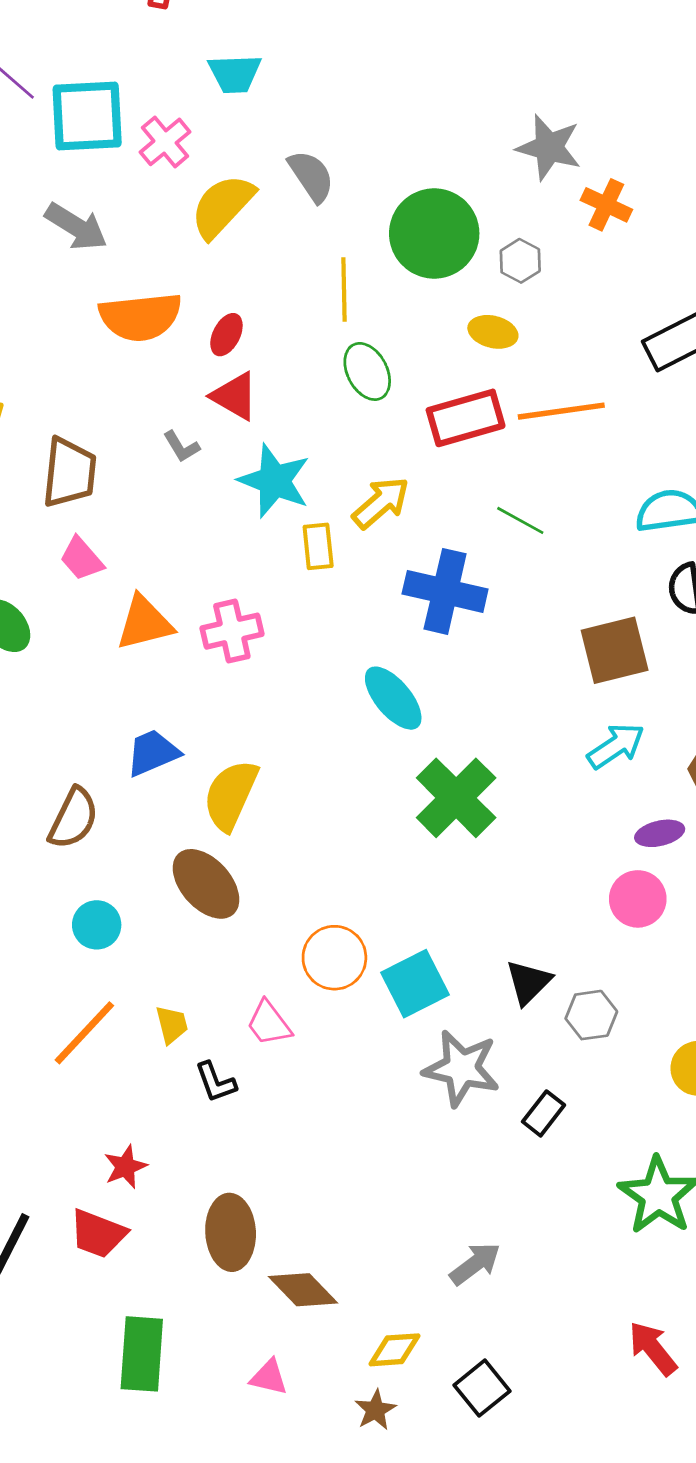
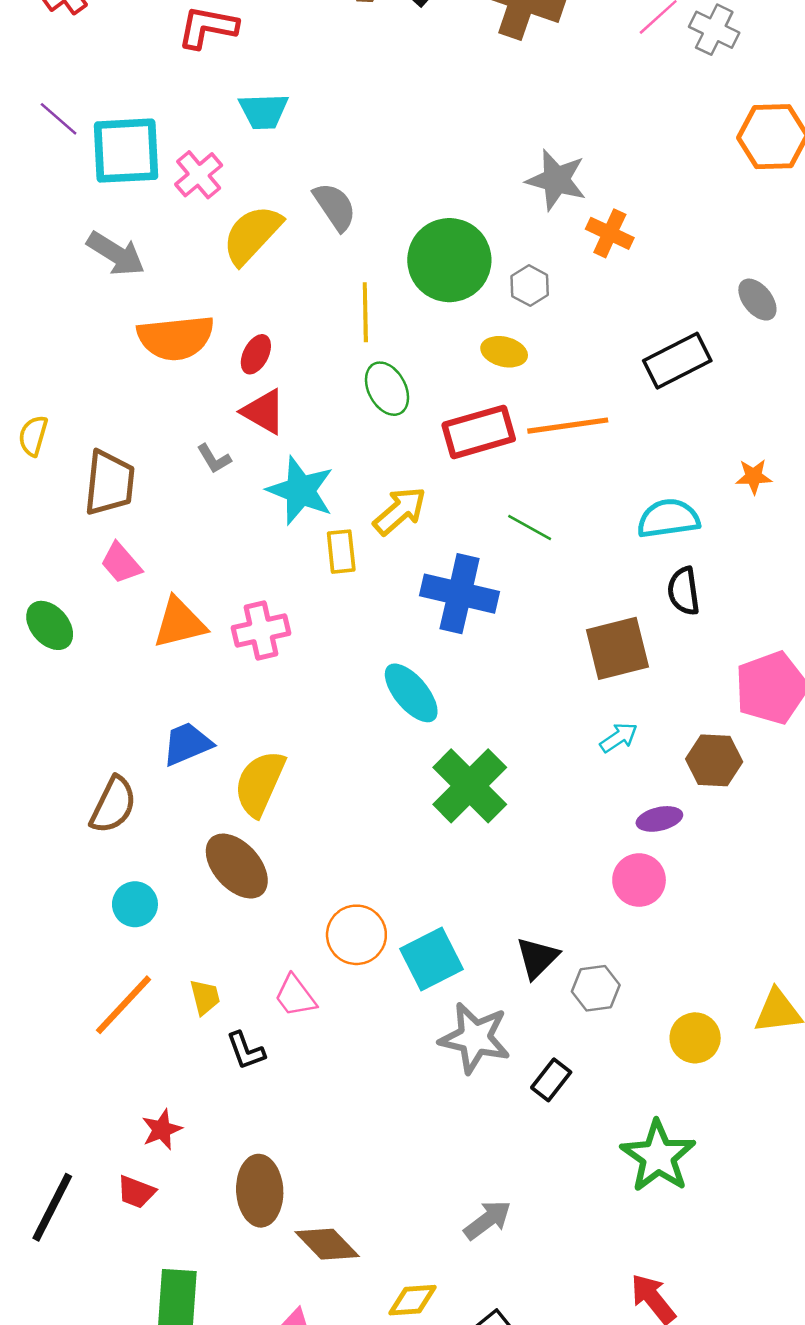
cyan arrow: (616, 746) -> (619, 737), size x0.7
red trapezoid: (98, 1234) -> (136, 1192), size x0.7

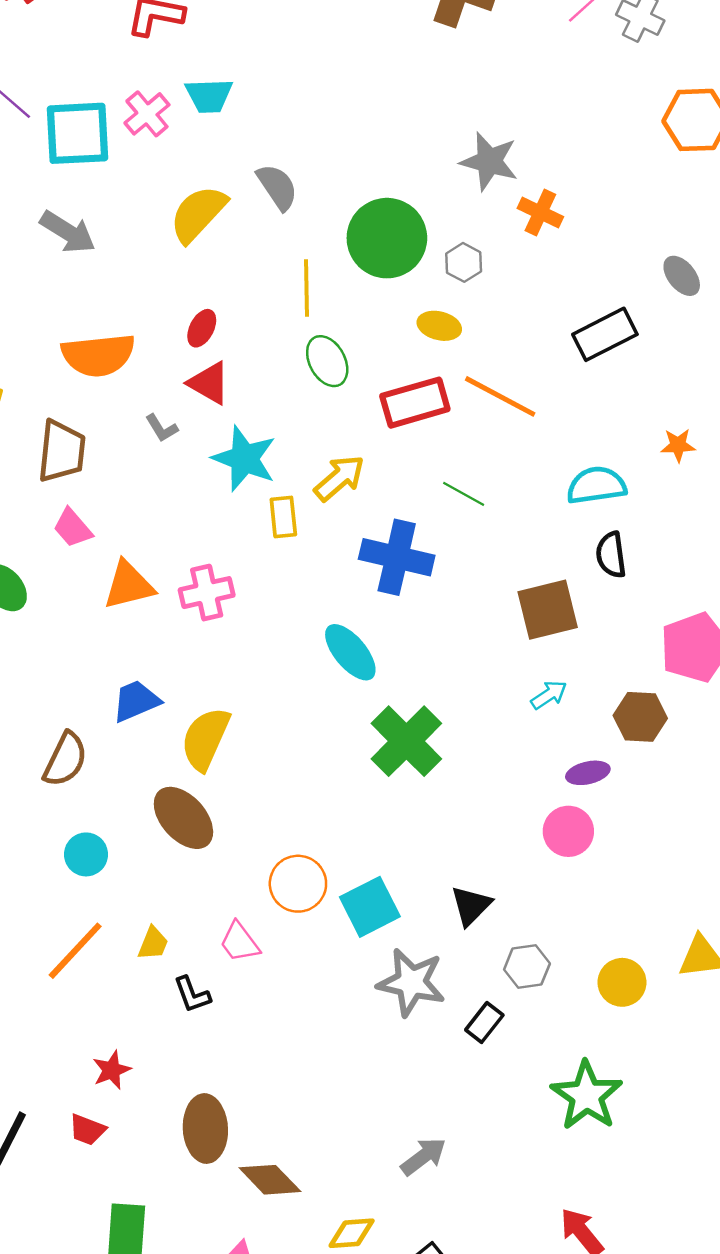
pink cross: (199, 175) -> (147, 114), moved
orange semicircle: (176, 338) -> (98, 355), moved
orange line: (568, 426) -> (500, 396), turned 36
gray hexagon: (596, 988) -> (527, 967), moved
yellow trapezoid: (205, 997) -> (153, 943), turned 36

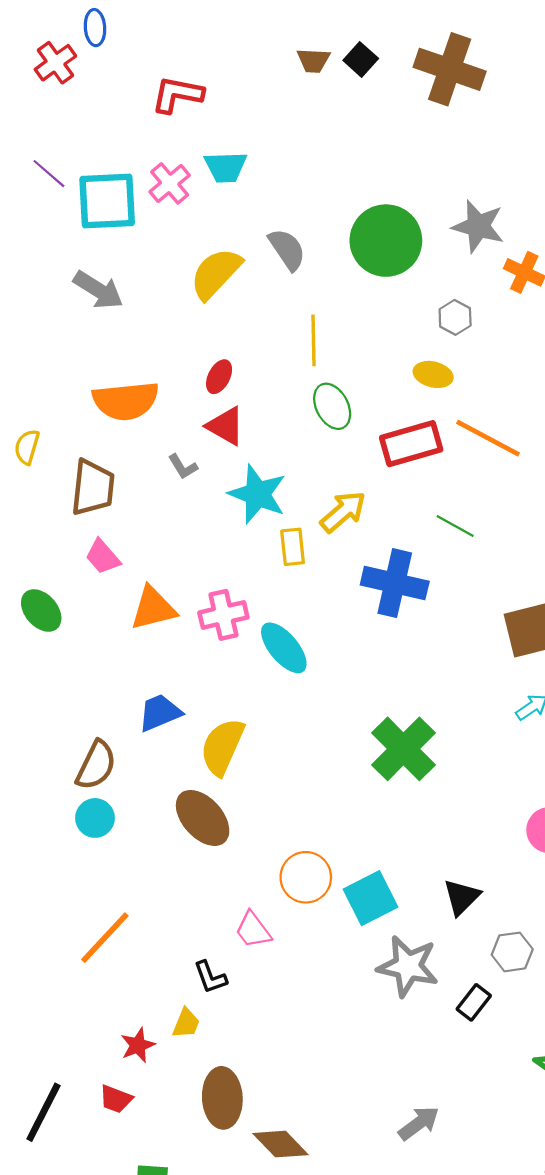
green circle: (387, 238) -> (386, 241), moved
cyan ellipse: (350, 652) -> (284, 648), moved
cyan circle: (86, 854) -> (95, 818), moved
yellow trapezoid: (153, 943) -> (186, 1023), moved

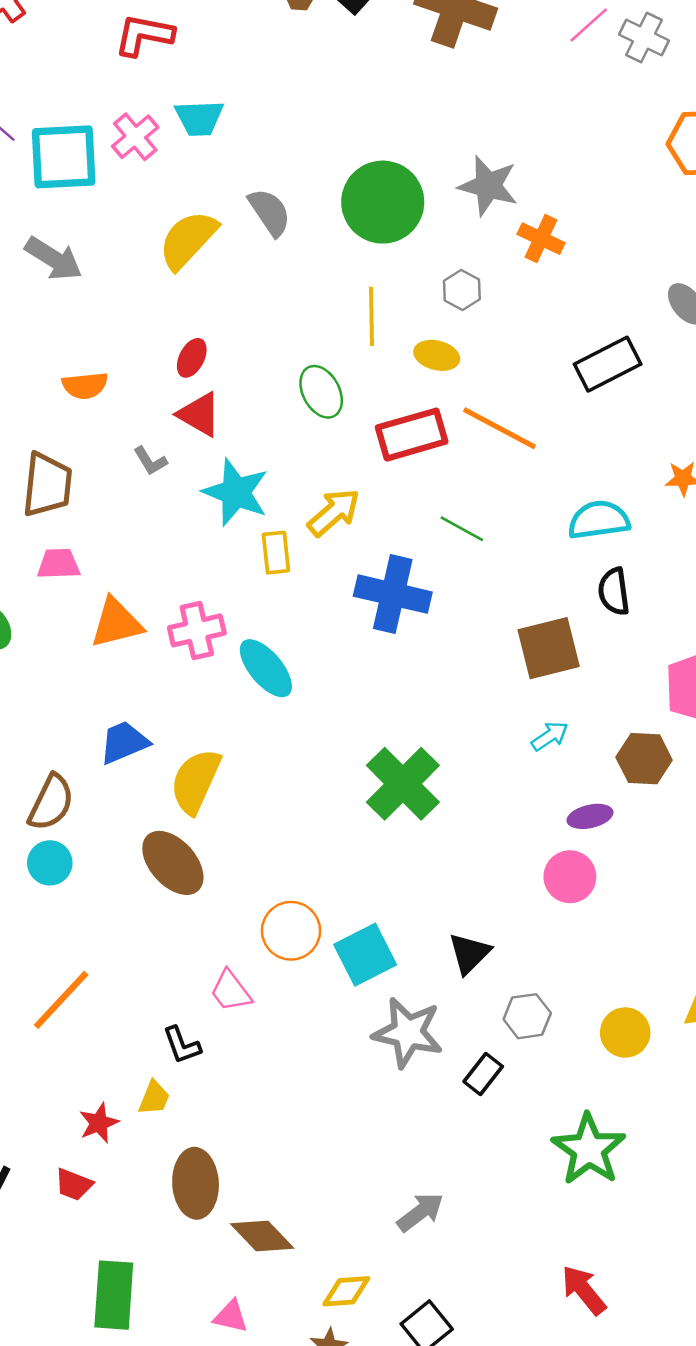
yellow line: (313, 340) -> (371, 316), moved
orange semicircle: (126, 401) -> (85, 386), size x0.6
pink trapezoid: (103, 557) -> (59, 564), turned 129

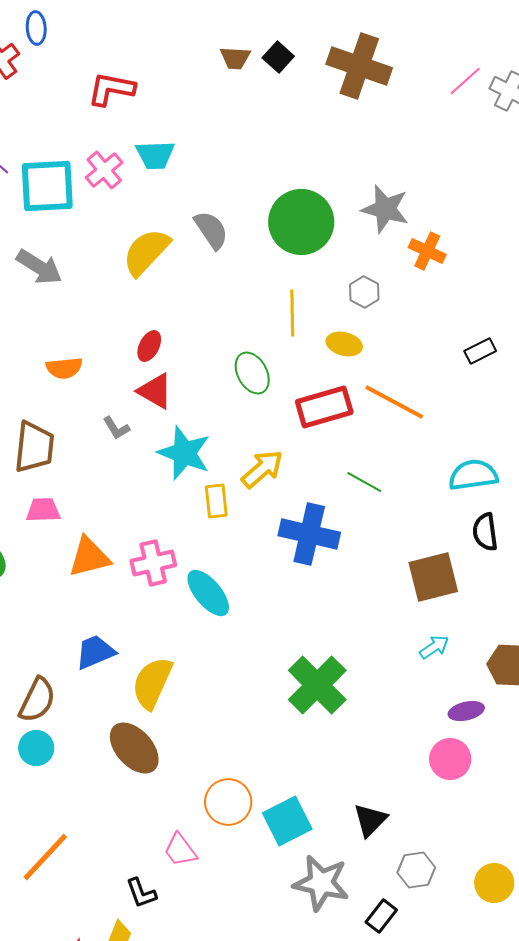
black rectangle: (608, 364) -> (480, 351), size x0.6

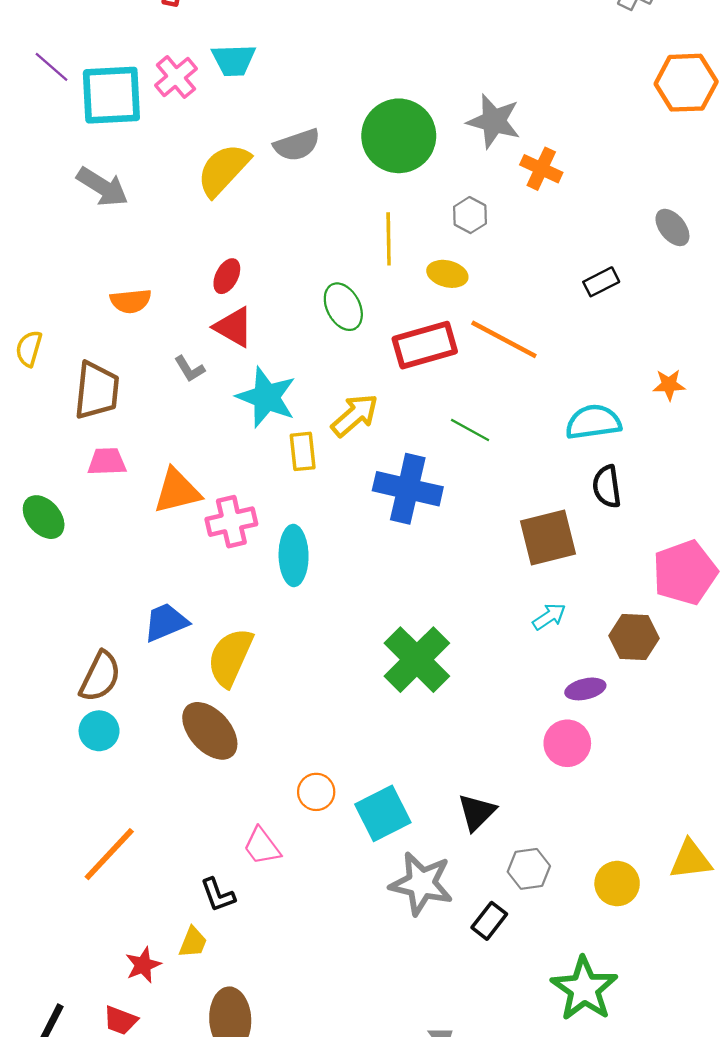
gray semicircle: (211, 230) -> (297, 145), turned 105
orange triangle: (89, 557) -> (177, 491), moved
cyan ellipse: (208, 593) -> (294, 556), turned 39
orange circle: (228, 802) -> (316, 792), size x0.7

